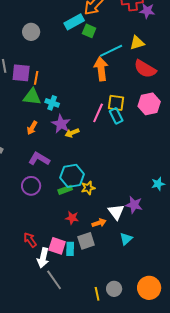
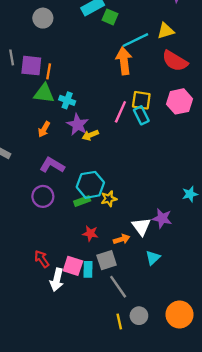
gray line: (54, 280) -> (118, 287), moved

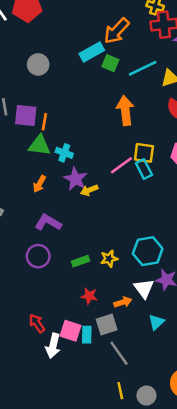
cyan line: (135, 40) -> (143, 68), moved
pink line: (120, 112) -> (122, 165), turned 30
cyan hexagon: (90, 185) -> (148, 251), moved
gray circle: (139, 316) -> (146, 396), moved

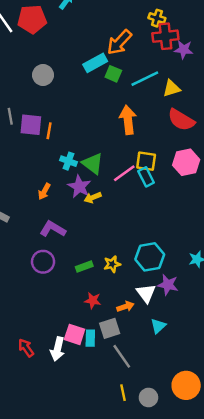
green triangle: (39, 145) -> (93, 164), moved, turned 30
red arrow: (37, 323) -> (26, 348), moved

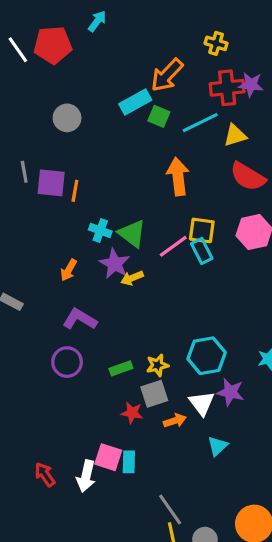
red cross: (165, 36) -> (227, 88), moved
gray square: (110, 328) -> (154, 394), moved
gray line: (122, 356) -> (170, 509), moved

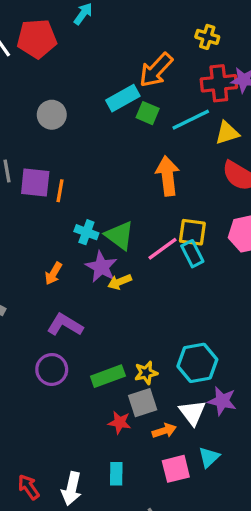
green rectangle: (121, 368) -> (108, 376), size x1.4
pink square: (108, 457) -> (176, 469), moved, turned -32

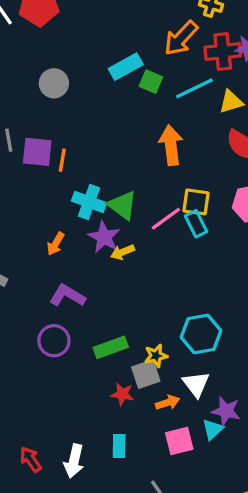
orange arrow: (156, 70) -> (181, 38), moved
cyan cross: (86, 232) -> (89, 202), size x1.4
yellow star: (146, 373) -> (156, 356), moved
purple star: (222, 401) -> (226, 411), moved

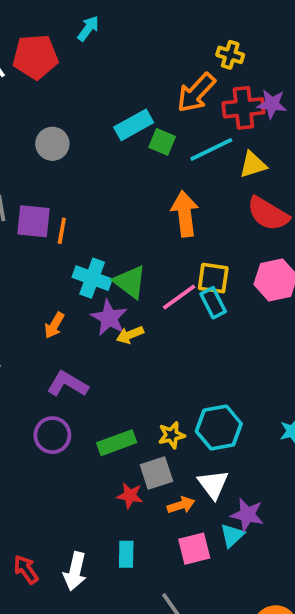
yellow star: (156, 356) -> (172, 435), moved

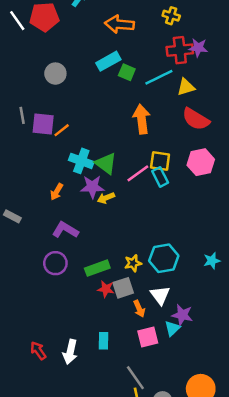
orange arrow: (196, 93) -> (119, 24), moved, turned 52
orange line: (62, 231) -> (62, 130), turned 42
purple star: (109, 318) -> (92, 187), turned -30
red star: (130, 496) -> (106, 289), moved
orange arrow: (181, 505) -> (139, 309), turned 84

